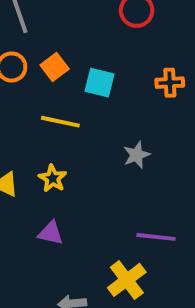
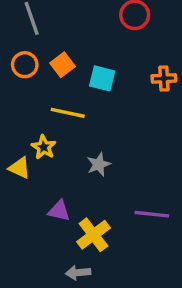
gray star: (137, 155) -> (99, 164), moved
yellow star: (53, 178) -> (44, 147), moved
yellow cross: (127, 280) -> (93, 235), moved

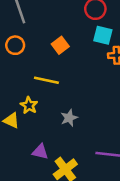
orange square: (63, 65) -> (60, 45), moved
cyan square: (102, 78) -> (103, 35), moved

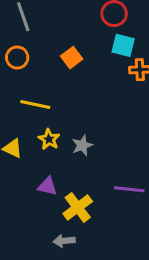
yellow line: (46, 80) -> (35, 104), moved
yellow star: (29, 105) -> (49, 139), moved

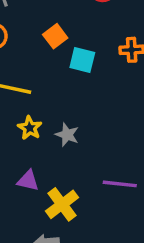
cyan square: (123, 45) -> (82, 60), moved
gray star: (82, 145) -> (67, 135), turned -30

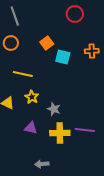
gray star: (67, 135) -> (54, 109), moved
yellow cross: (62, 204) -> (60, 133), moved, turned 36

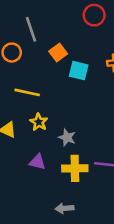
gray line: (15, 16) -> (31, 29), moved
gray arrow: (42, 164) -> (65, 208), moved

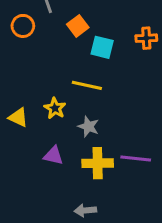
yellow line: (27, 92) -> (87, 85), moved

